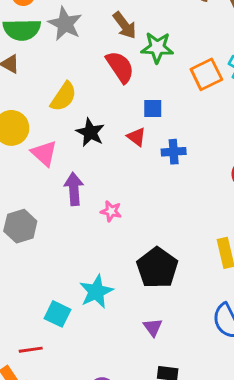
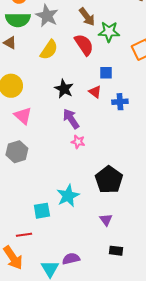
yellow semicircle: (63, 97) -> (49, 50), moved
pink triangle: (44, 153) -> (23, 116), moved
purple arrow: (74, 189) -> (71, 119), moved, turned -30
cyan square: (58, 314) -> (42, 211), turned -36

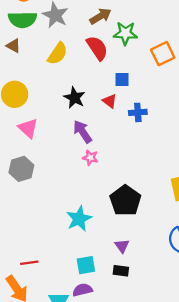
brown arrow: (87, 17) -> (101, 16), turned -84
cyan square: (42, 211) -> (86, 265), moved
black rectangle: (116, 251) -> (121, 271), moved

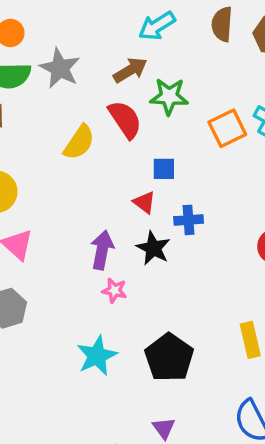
yellow semicircle: (58, 54) -> (79, 142), moved
black star: (75, 98) -> (153, 248), moved
purple arrow: (82, 132) -> (102, 250), turned 45
cyan star: (79, 219) -> (97, 356), moved

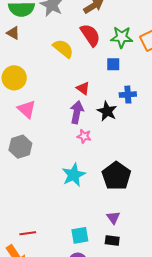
green star: (169, 96) -> (122, 37), moved
yellow semicircle: (79, 142) -> (63, 49), turned -85
red triangle: (144, 202) -> (83, 88), moved

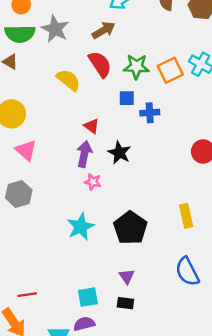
blue cross: (128, 95) -> (150, 113), moved

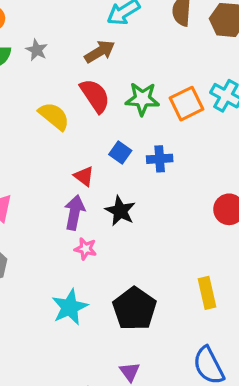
gray star: (55, 29) -> (37, 50), size x0.6
blue square: (127, 98) -> (120, 153), moved, turned 35

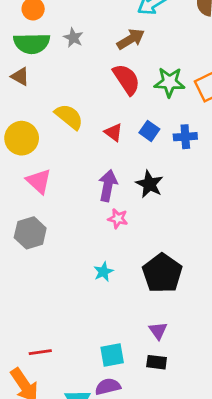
yellow semicircle: (54, 116) -> (69, 117), moved
red triangle: (84, 176) -> (113, 132), moved
cyan star: (70, 307) -> (103, 272), size x0.6

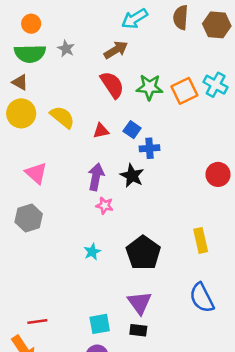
red triangle: (113, 132) -> (101, 131), turned -49
blue cross: (185, 137) -> (150, 148), moved
yellow circle: (22, 138) -> (21, 113), moved
purple triangle: (158, 331) -> (140, 303), size x1.5

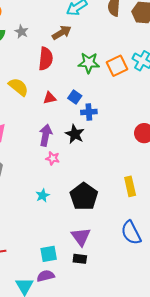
red semicircle: (112, 85) -> (46, 59), moved, turned 40

